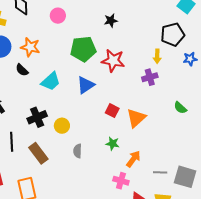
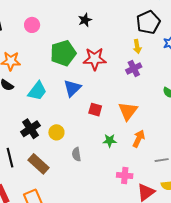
red square: (112, 111) -> (95, 110), moved
orange arrow: (133, 159) -> (139, 139), moved

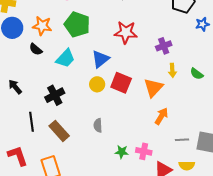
yellow arrow: (137, 47) -> (172, 70), moved
green pentagon: (63, 53) -> (77, 25), moved, turned 30
red square: (95, 110) -> (121, 83), size x1.5
yellow circle: (56, 132) -> (97, 84), moved
green star: (110, 141) -> (122, 152), moved

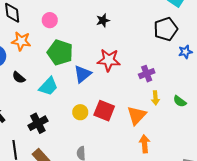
orange star: (42, 26) -> (21, 41), moved
blue triangle: (100, 59) -> (83, 74), moved
orange arrow: (161, 116) -> (145, 144), turned -36

